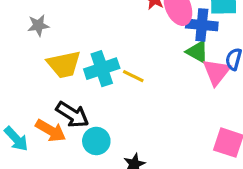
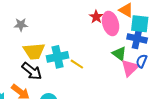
blue cross: (202, 25) -> (137, 38), moved
black arrow: (72, 115) -> (32, 71), moved

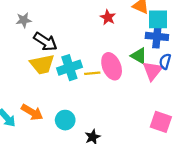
pink ellipse: (111, 23) -> (112, 66), moved
gray star: (21, 25) -> (24, 20), moved
yellow line: (77, 64) -> (92, 73), turned -32
black arrow: (32, 71) -> (45, 42), moved

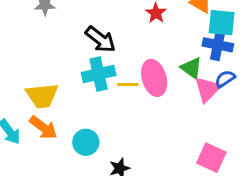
black arrow: (45, 42) -> (100, 39), moved
blue semicircle: (165, 61) -> (225, 79), turned 35
yellow trapezoid: (42, 64) -> (42, 96), moved

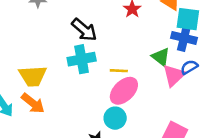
pink ellipse: (154, 78) -> (124, 91), moved, turned 60
yellow line: (128, 84) -> (119, 71), moved
cyan circle: (86, 142) -> (115, 118), moved

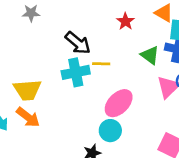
green triangle: (161, 57) -> (150, 55), moved
yellow line: (119, 71) -> (101, 64), moved

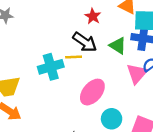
black arrow: (78, 43) -> (85, 42), moved
cyan circle: (110, 131) -> (112, 119), moved

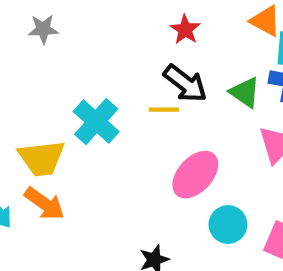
red star: (93, 16) -> (185, 30), moved
cyan cross: (51, 67) -> (96, 122), moved, turned -35

